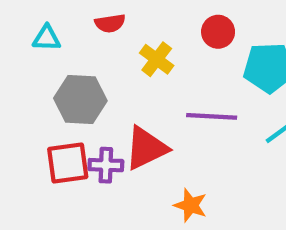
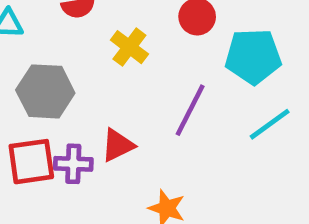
purple line: (212, 116) -> (190, 110), turned -66
red triangle: (146, 148) -> (118, 145), size x0.7

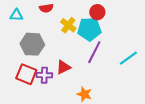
cyan pentagon: (253, 56) -> (89, 29), moved
red square: (31, 162) -> (26, 74), turned 30

